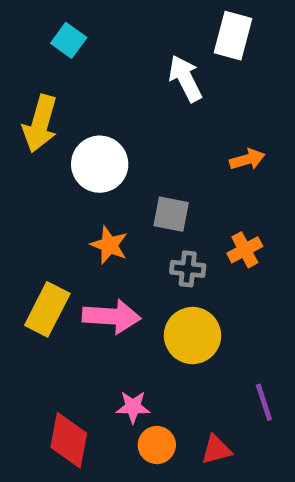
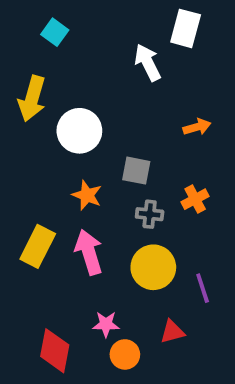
pink arrow: (112, 316) -> (89, 252), turned -111
purple line: (264, 402) -> (203, 288), moved
red triangle: (216, 450) -> (172, 332), moved

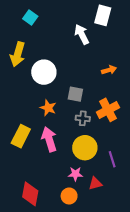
orange cross: (195, 199) -> (108, 110), size x1.5
pink star: (106, 324) -> (75, 174), moved

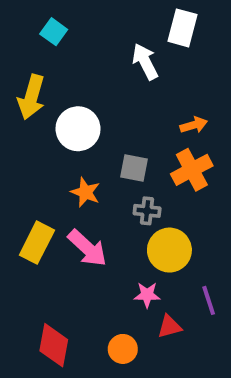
orange cross: (108, 110) -> (192, 170), moved
pink arrow: (49, 139) -> (87, 248), turned 150
yellow circle: (85, 148) -> (169, 250), moved
purple line: (112, 159) -> (209, 300), moved
pink star: (75, 174) -> (147, 295), moved

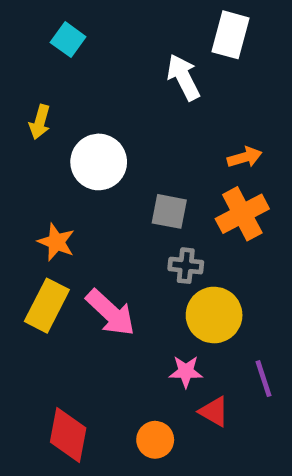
yellow arrow: (31, 97) -> (40, 122), size x0.6
orange star: (85, 192) -> (56, 242), moved
red triangle: (169, 327) -> (214, 412), turned 45

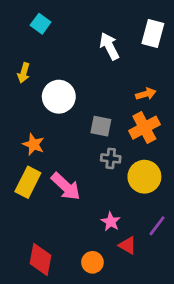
white rectangle: (231, 35) -> (153, 34), moved
yellow circle: (214, 315) -> (144, 177), moved
pink star: (186, 372) -> (111, 222), turned 30
purple line: (263, 379) -> (157, 226), turned 55

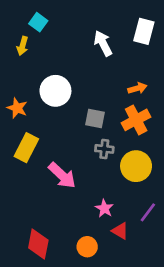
yellow arrow: (24, 73) -> (22, 46), moved
orange star: (34, 144) -> (17, 108), moved
yellow rectangle: (28, 182) -> (26, 148), moved

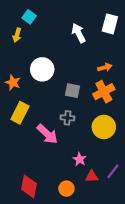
gray cross: (104, 149) -> (67, 118), moved
purple line: (148, 212) -> (113, 171), moved
red triangle: (120, 231) -> (92, 176), turned -32

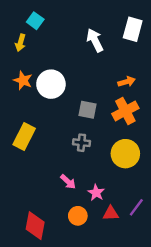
orange star: (13, 83) -> (23, 80), moved
pink arrow: (47, 134) -> (68, 182), moved, size x0.6
orange circle: (66, 189) -> (78, 216), moved

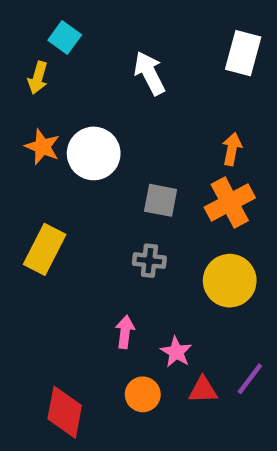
white arrow: (95, 40) -> (149, 73), moved
orange arrow: (127, 82) -> (232, 149), turned -63
pink arrow: (68, 182) -> (125, 332), turned -126

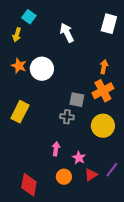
gray square: (161, 200) -> (77, 100), moved
red triangle: (203, 390) -> (91, 175), turned -32

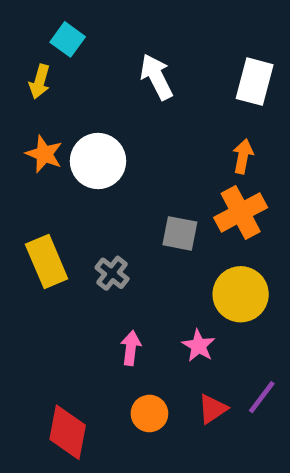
white rectangle: (109, 24) -> (255, 82), moved
yellow rectangle: (20, 112) -> (47, 262), turned -50
gray cross: (67, 117) -> (112, 273), moved, turned 32
pink star: (79, 158) -> (199, 346), moved

